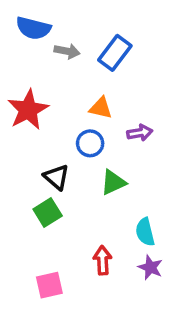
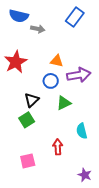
blue rectangle: (115, 53) -> (75, 17), moved
purple arrow: (140, 133) -> (79, 75), size x1.6
black triangle: (56, 177) -> (32, 100), turned 35
purple star: (150, 267) -> (85, 175), moved

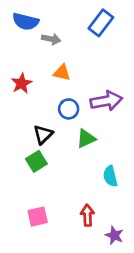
orange triangle: (57, 61) -> (62, 73), moved
red star: (16, 62) -> (22, 83), size x0.7
red arrow: (58, 147) -> (87, 215), moved

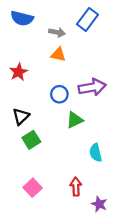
gray arrow: (51, 39) -> (57, 32), moved
orange triangle: (62, 73) -> (58, 55), moved
black triangle: (43, 135) -> (21, 116), moved
pink square: (38, 217) -> (33, 188), turned -30

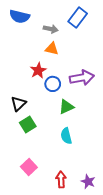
red star: (18, 72) -> (38, 70), moved
cyan semicircle: (96, 153) -> (66, 136), moved
red arrow: (76, 187) -> (61, 179), moved

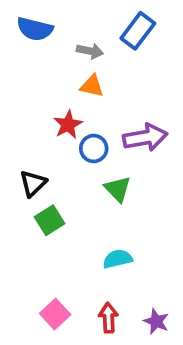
green triangle: (66, 107) -> (118, 189), turned -49
cyan semicircle: (66, 136) -> (118, 259), moved, turned 91
pink square: (29, 167) -> (55, 314), moved

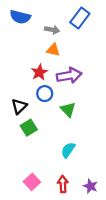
purple arrow: (145, 137) -> (69, 75), moved
blue circle: (94, 148) -> (45, 94), moved
cyan semicircle: (118, 259) -> (68, 150), turned -42

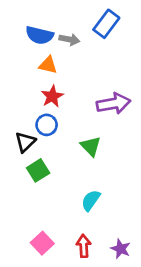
blue semicircle: (20, 17) -> (39, 35), moved
orange triangle: (53, 50) -> (48, 65), moved
purple arrow: (69, 75) -> (113, 104), moved
blue circle: (45, 94) -> (47, 125), moved

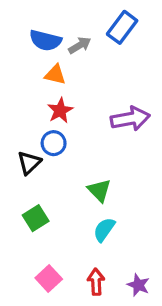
gray arrow: (69, 39) -> (80, 45), turned -42
green triangle: (91, 146) -> (99, 190), moved
green square: (38, 170) -> (36, 218), moved

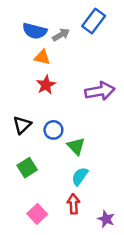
blue circle: (54, 143) -> (53, 130), moved
red arrow: (96, 282) -> (74, 204), moved

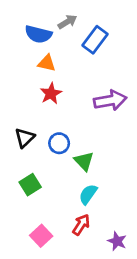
blue rectangle: (94, 21) -> (95, 40), moved
gray arrow: (61, 35) -> (67, 22), moved
red arrow: (74, 204) -> (81, 225), turned 36

